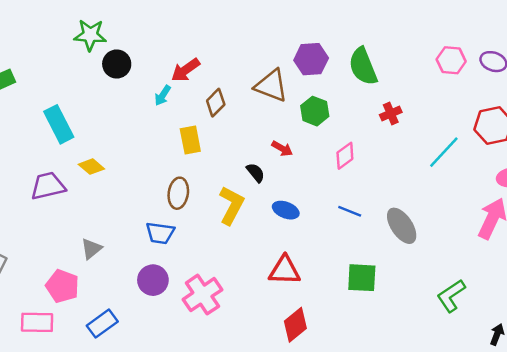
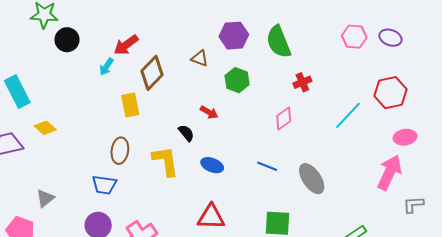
brown triangle: (271, 86) -> (200, 58), size x0.6
brown diamond: (216, 103) -> (152, 73), size x1.4
pink diamond: (345, 156) -> (284, 118), moved
yellow L-shape: (231, 205) -> (166, 161), turned -36

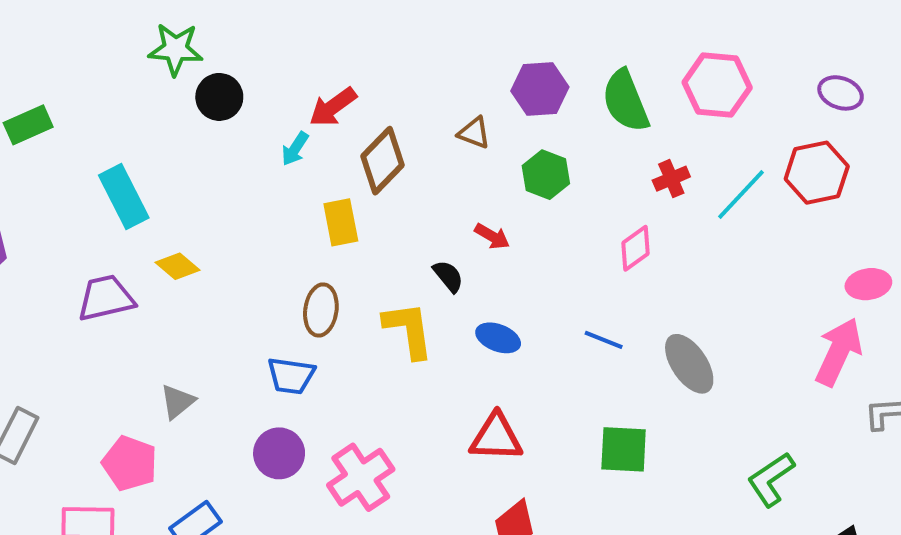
pink hexagon: (354, 37) -> (717, 85), moved, size x1.4
red hexagon: (390, 93) -> (817, 173), moved
cyan line: (348, 115) -> (741, 195), moved

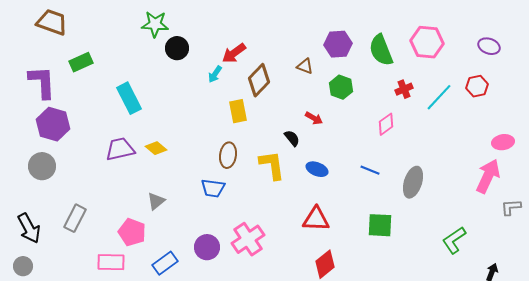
red hexagon: (817, 173) -> (477, 86), size x0.7
yellow diamond: (178, 266) -> (156, 148), moved
gray ellipse: (689, 364) -> (413, 182), turned 52
purple circle: (279, 453) -> (207, 247), moved

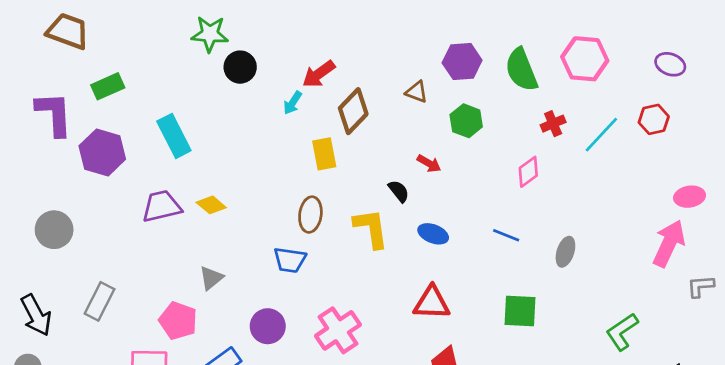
purple hexagon: (53, 124) -> (102, 153), moved
gray ellipse: (413, 182) -> (565, 252), size x0.7
purple circle: (207, 247) -> (268, 326), moved

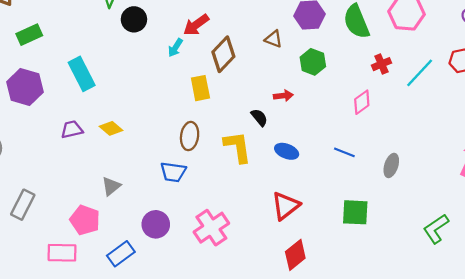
red arrow: (429, 164) -> (283, 96), turned -36
purple trapezoid: (162, 206) -> (72, 129), size x0.7
red triangle: (432, 303) -> (286, 206), turned -40

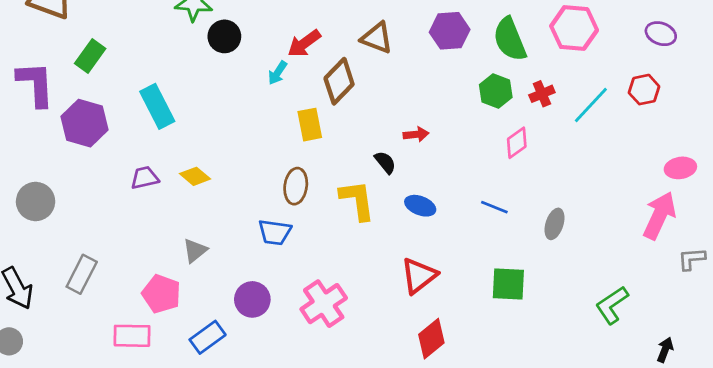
green rectangle: (29, 35) -> (90, 56), turned -30
brown triangle: (274, 39) -> (377, 38), moved, size x1.4
green hexagon: (313, 62) -> (496, 91), moved

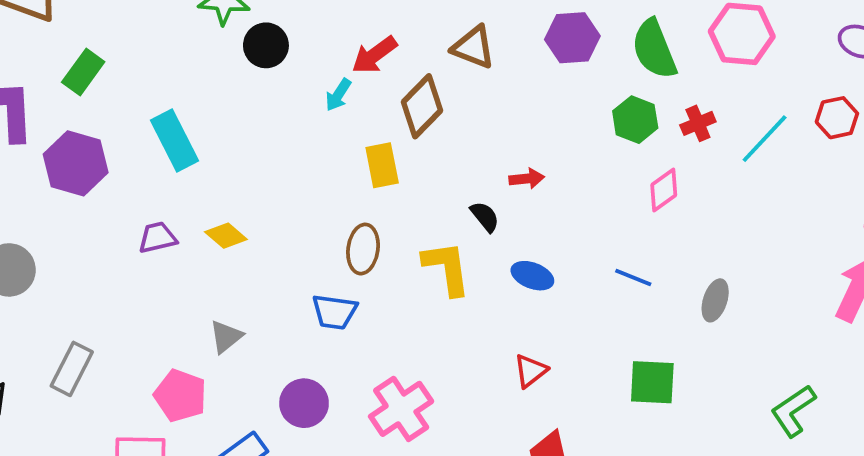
red triangle: (419, 276) -> (530, 371), size x0.7

